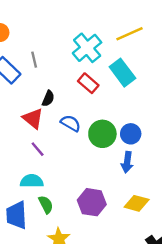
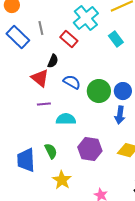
cyan rectangle: (122, 73) -> (116, 39), size x0.7
red rectangle: (88, 83) -> (69, 39), moved
purple line: (38, 149) -> (44, 104), turned -56
cyan semicircle: (32, 181) -> (66, 119), moved

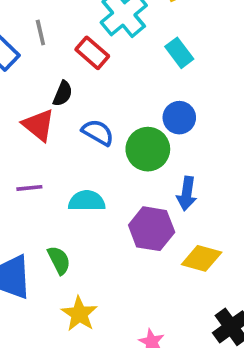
blue circle: (123, 91) -> (179, 118), moved
purple line: (44, 104) -> (29, 188), moved
purple hexagon: (90, 149) -> (152, 229), moved

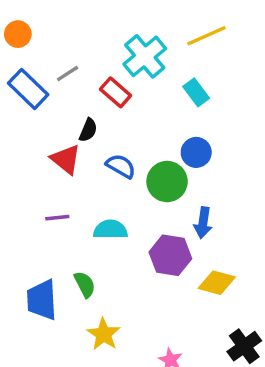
gray line: (40, 32) -> (68, 74), turned 70

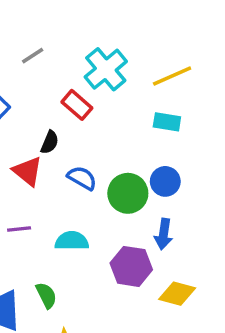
yellow line: (206, 36) -> (172, 76), moved
gray line: (68, 74) -> (33, 56), moved
cyan rectangle: (196, 92) -> (167, 122), moved, turned -44
blue circle: (196, 152) -> (165, 181), moved

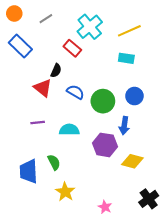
blue circle: (165, 181) -> (134, 96), moved

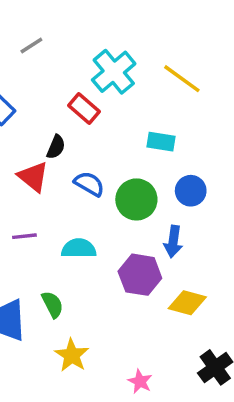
gray line: (46, 19) -> (31, 45), moved
yellow line: (129, 31) -> (182, 79), turned 60
cyan rectangle: (126, 58) -> (161, 142), moved

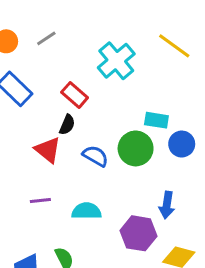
yellow line: (182, 79) -> (174, 46), moved
red rectangle: (84, 108) -> (75, 95), moved
blue circle: (191, 191) -> (182, 144), moved
green circle: (136, 199) -> (136, 148), moved

